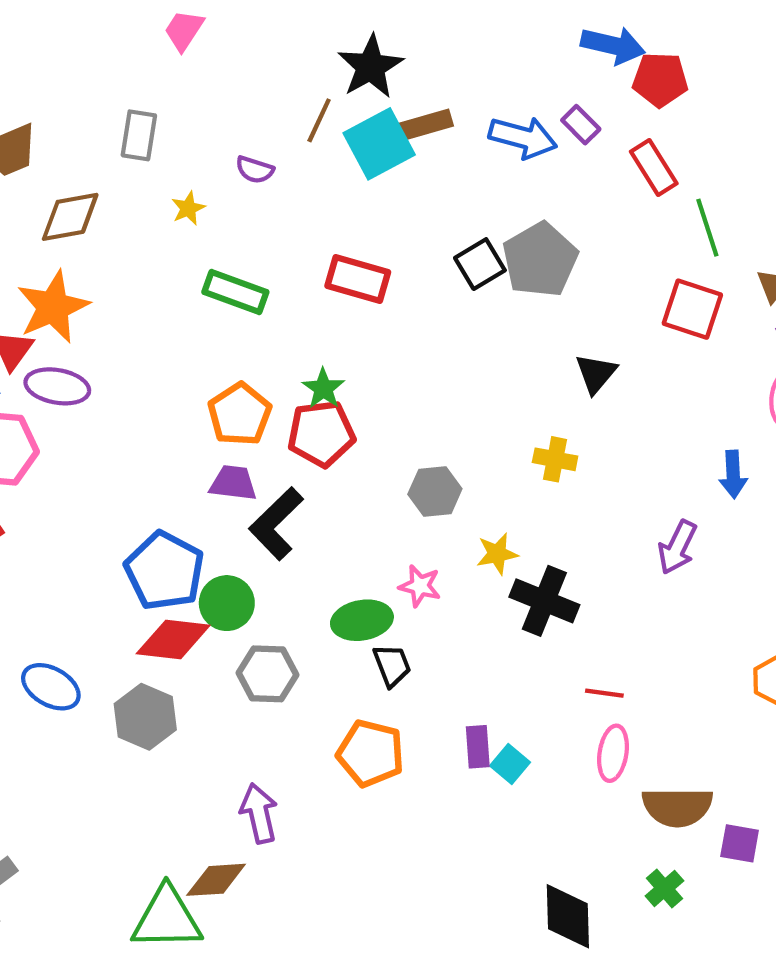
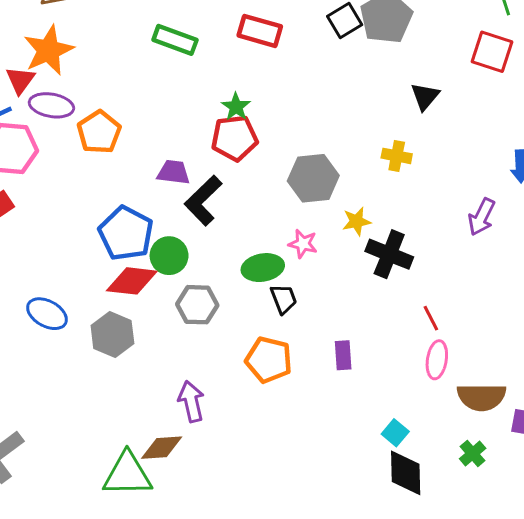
orange pentagon: (240, 414) -> (99, 132), moved
gray hexagon: (435, 492) -> (313, 178), size x1.4
red line: (604, 693) -> (431, 318), turned 55
cyan square: (510, 764) -> (395, 433), moved

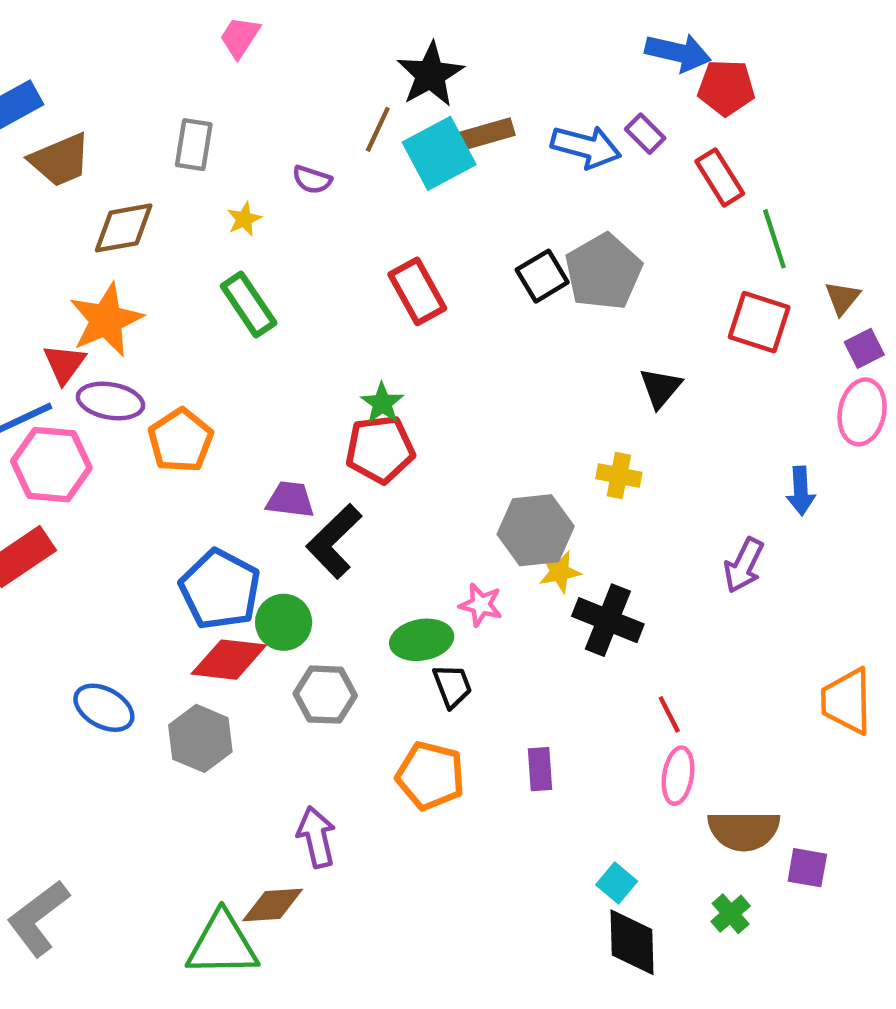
red rectangle: (260, 31) -> (417, 291), turned 45
green rectangle: (175, 40) -> (249, 305), moved, turned 36
gray hexagon: (313, 178) -> (536, 530), moved

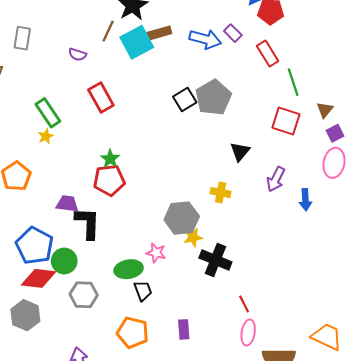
yellow star: (244, 219) -> (46, 136), moved
red rectangle: (417, 291) -> (101, 97), moved
black L-shape: (334, 541) -> (88, 223), turned 136
purple arrow: (744, 565) -> (276, 179), moved
orange trapezoid: (847, 701) -> (327, 337), moved, turned 116

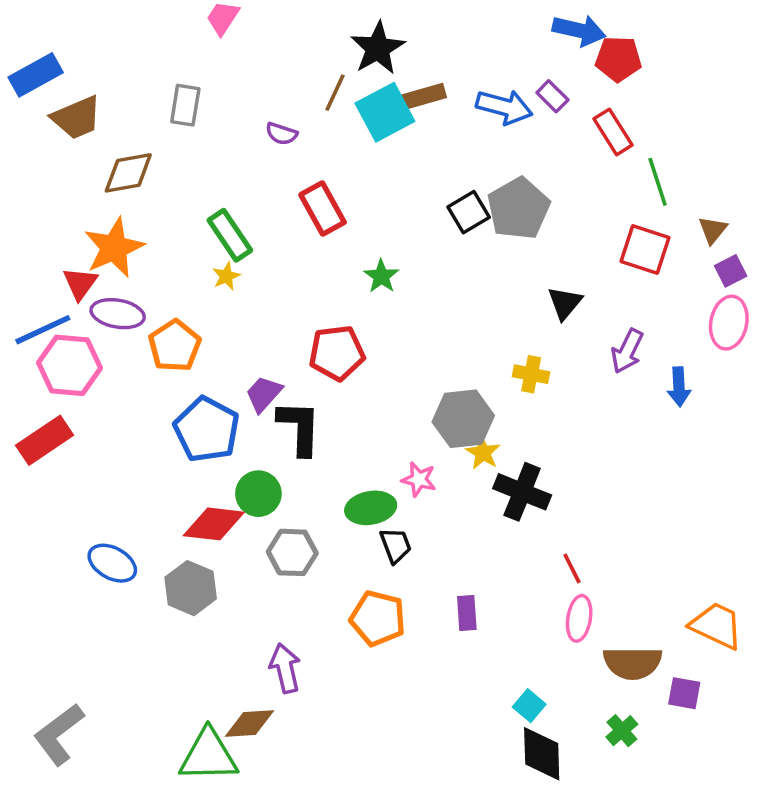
green star: (110, 159) -> (381, 276), moved
purple trapezoid: (67, 204) -> (264, 394), turned -55
yellow star: (193, 237) -> (483, 453), turned -30
blue pentagon: (35, 246) -> (207, 429), moved

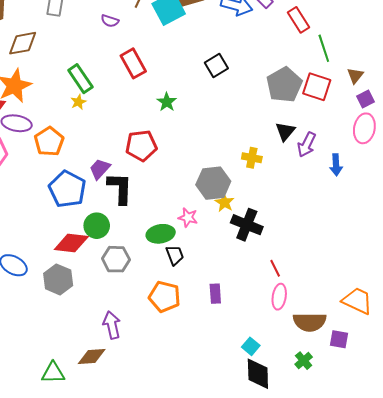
gray pentagon: (519, 209) -> (284, 85), moved
black triangle: (565, 303) -> (285, 131), moved
green triangle: (208, 756) -> (53, 373), moved, size x0.7

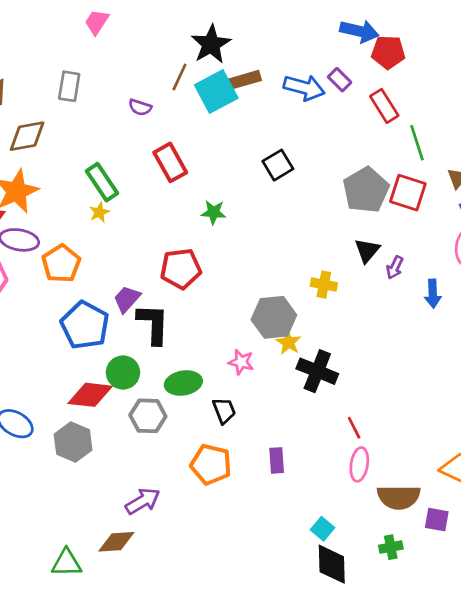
green star: (167, 102) -> (214, 212), turned -30
purple arrow: (307, 145) -> (395, 267), size x0.7
green ellipse: (161, 234) -> (183, 383), moved
purple arrow: (112, 325) -> (143, 501), turned 72
green cross: (304, 361) -> (391, 547), turned 30

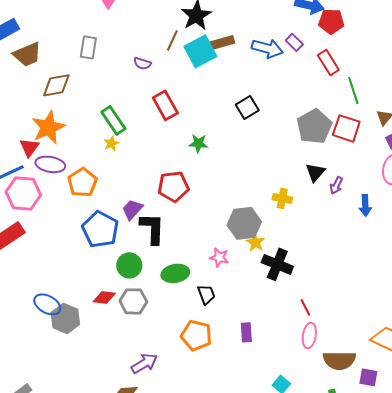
red diamond: (90, 395) -> (104, 297), moved, size x0.7
gray hexagon: (148, 416) -> (133, 301), moved
gray hexagon: (73, 442) -> (65, 318), moved

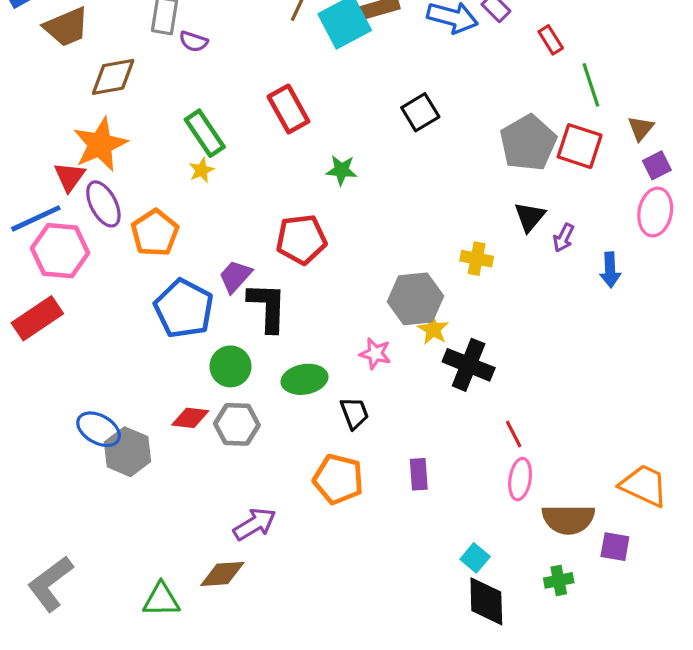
red rectangle: (328, 62) -> (551, 40), size x0.7
purple semicircle: (142, 63) -> (193, 41), moved
purple ellipse: (50, 164) -> (103, 204), turned 52

